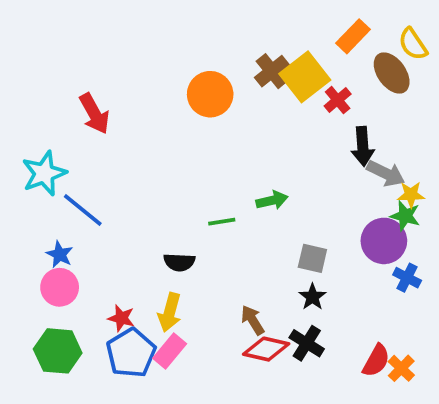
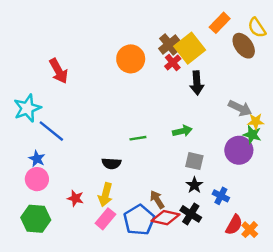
red cross: (338, 100) -> (173, 62), moved
black arrow: (363, 146) -> (197, 83), moved
green arrow: (272, 200) -> (182, 131), moved
blue cross: (407, 278) -> (221, 196), moved
blue pentagon: (131, 353) -> (139, 220), moved

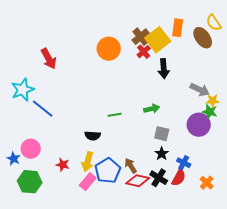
orange rectangle: (220, 23) -> (178, 28), moved, turned -36
blue star: (37, 159) -> (14, 159), moved
blue pentagon: (139, 220) -> (108, 171), moved
red semicircle: (234, 225) -> (179, 178), moved
orange cross: (250, 230) -> (207, 183), moved

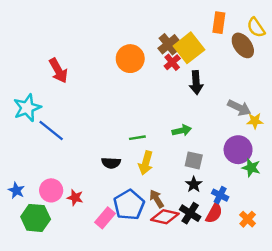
orange rectangle: (178, 28) -> (219, 23), moved
green star: (210, 112) -> (251, 168), moved
pink circle: (31, 149) -> (51, 190), moved
yellow arrow: (88, 162) -> (146, 163), moved

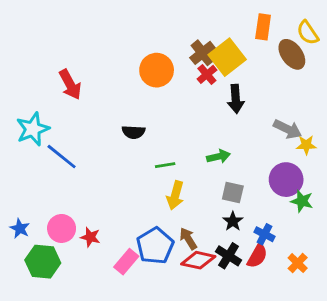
black semicircle: (111, 163) -> (134, 132), moved

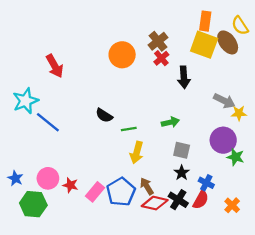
yellow square: (227, 57) -> (204, 45), moved, turned -32
black semicircle: (134, 132) -> (104, 115), moved, turned 30
pink rectangle: (126, 262) -> (95, 192), moved

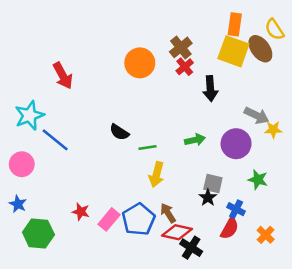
purple circle: (223, 140) -> (236, 144), moved
gray square: (182, 150) -> (213, 183), moved
green star: (236, 157) -> (258, 180), moved
pink circle: (48, 178) -> (22, 164), moved
black cross: (178, 200) -> (191, 248), moved

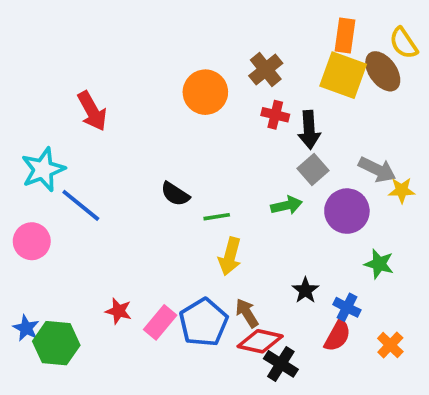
red cross: (185, 67) -> (275, 115), moved, turned -36
gray square: (213, 183) -> (313, 170), moved, turned 36
blue star: (18, 204) -> (26, 328), moved

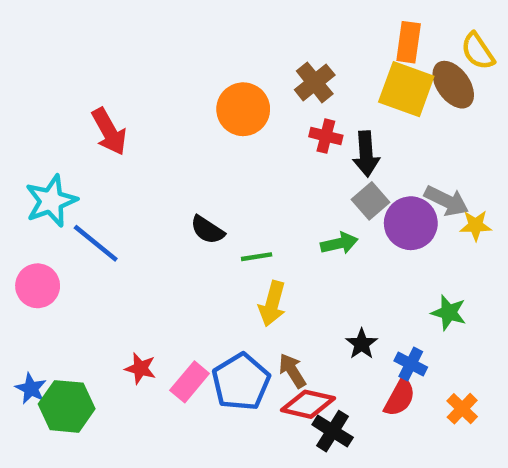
purple circle: (347, 211) -> (411, 223), moved

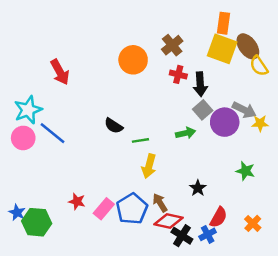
yellow semicircle: (478, 51) -> (259, 66), moved
pink circle: (38, 286) -> (23, 138), moved
blue cross: (411, 364) -> (208, 234), moved, turned 35

